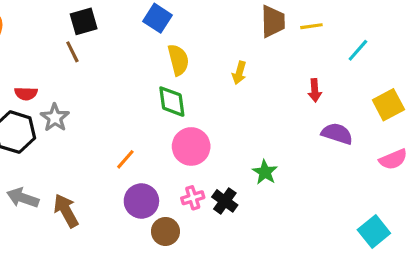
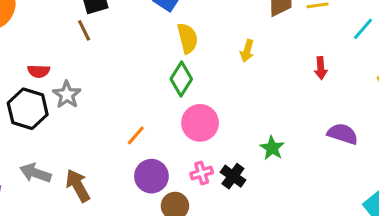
green diamond: (172, 102) -> (181, 79), turned 40
purple semicircle: (337, 134) -> (343, 134), moved

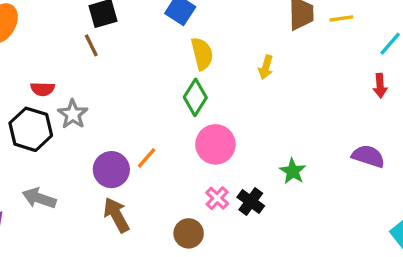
red arrow: (321, 68) -> (380, 86), moved
pink cross: (202, 173) -> (217, 198), turned -30
purple circle: (151, 176) -> (111, 170), moved
brown arrow: (78, 186) -> (116, 215), moved

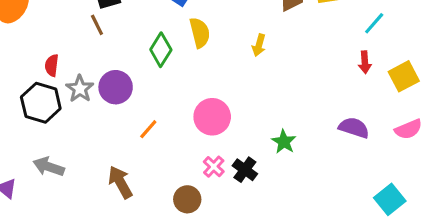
red semicircle: (42, 89) -> (52, 65), turned 95
green diamond: (195, 97) -> (161, 50), moved
purple circle: (111, 170) -> (116, 87), moved

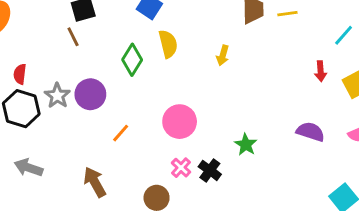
cyan line: (374, 23) -> (344, 35), moved
red semicircle: (52, 65) -> (20, 74), moved

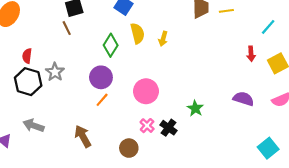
yellow arrow: (223, 55) -> (163, 39), moved
purple circle: (90, 94) -> (101, 77), moved

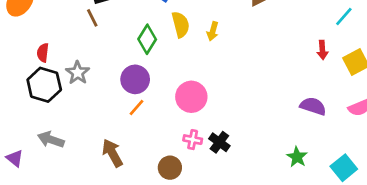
green star: (195, 108) -> (297, 157), moved
pink cross: (147, 126) -> (193, 140), turned -32

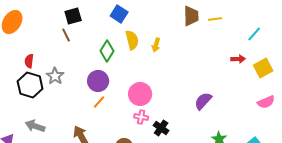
red arrow: (322, 50) -> (238, 59), turned -88
purple semicircle: (313, 106) -> (203, 101), moved, turned -66
pink cross: (193, 140) -> (141, 117), moved

